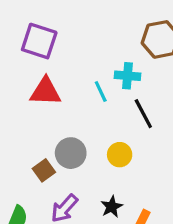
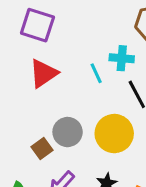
red triangle: (45, 92) -> (43, 73), turned -36
yellow circle: (120, 155) -> (114, 134), size x1.6

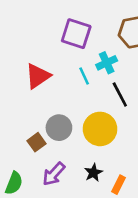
purple square: (37, 25) -> (76, 34), moved
cyan cross: (122, 58) -> (107, 63), turned -30

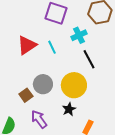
cyan line: (84, 76) -> (52, 47), moved
black star: (93, 173) -> (69, 109), moved
purple arrow: (54, 174) -> (39, 119), turned 102

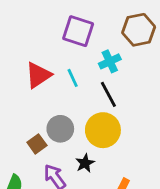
black line: (89, 59) -> (108, 94), moved
black star: (69, 109) -> (85, 163), moved

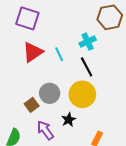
purple square: (78, 31) -> (27, 18), moved

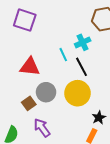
red triangle: (33, 52) -> (30, 67), moved, turned 40
cyan line: (59, 54) -> (63, 55), moved
black star: (69, 120) -> (99, 118), moved

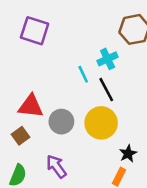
red triangle: (30, 67) -> (31, 106), moved
brown square: (29, 103) -> (20, 136), moved

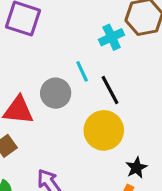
cyan cross: (108, 59) -> (112, 37), moved
gray circle: (61, 122) -> (56, 93), moved

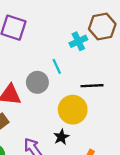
black line: (110, 90) -> (92, 86), moved, turned -65
black star: (136, 168) -> (61, 137), moved

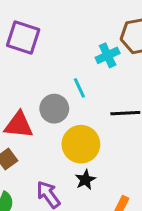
yellow circle: (73, 110) -> (81, 144), moved

